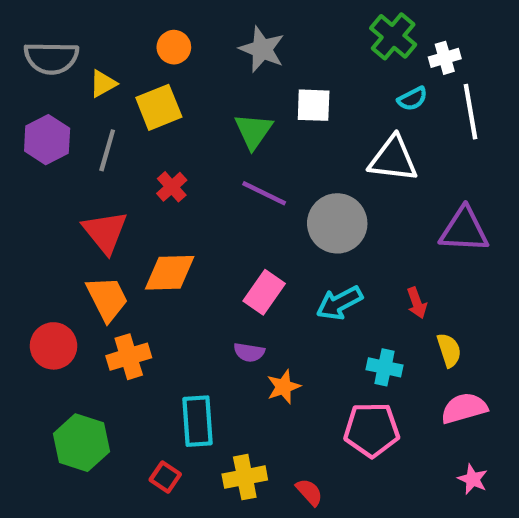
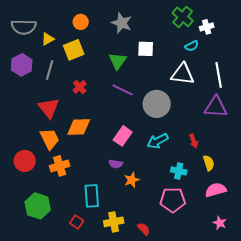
white line: (470, 112) -> (219, 75), moved

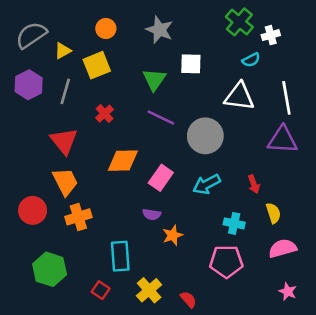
gray semicircle: (24, 27) -> (31, 35), turned 145
orange diamond: (79, 127) -> (123, 161), moved
yellow cross: (114, 222) -> (149, 290), turned -30

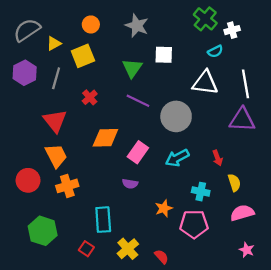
orange star: (173, 235) -> (164, 208), moved

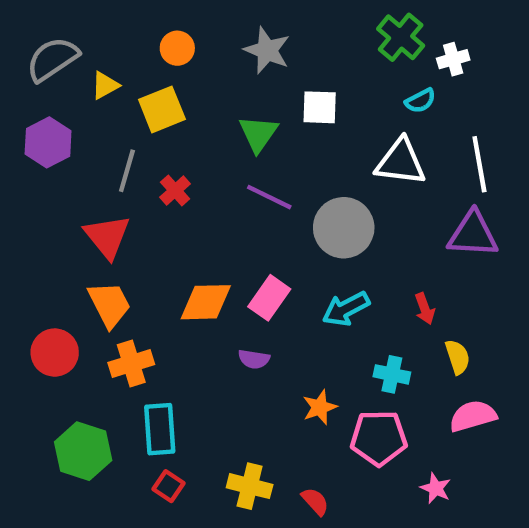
gray line: (56, 78) -> (127, 171), moved
orange diamond: (105, 138) -> (206, 302), moved
cyan rectangle: (103, 220) -> (160, 429), moved
yellow cross: (128, 249) -> (250, 486), turned -35
pink star: (247, 250) -> (436, 488), moved

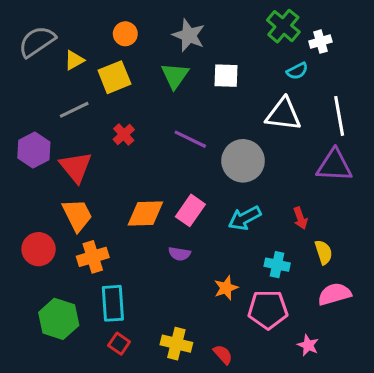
green triangle: (258, 134) -> (175, 76), moved
purple hexagon: (48, 142) -> (34, 150), moved
gray line: (127, 171) -> (74, 110), moved, turned 48

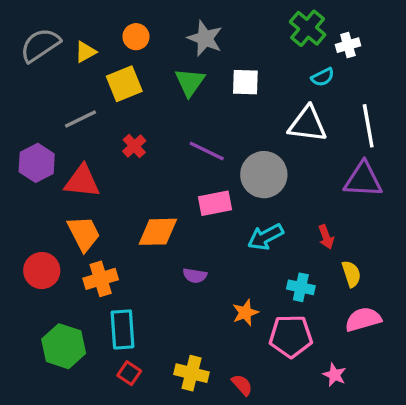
yellow triangle: (74, 60) -> (85, 52), moved
red triangle: (76, 167) -> (82, 181), turned -45
pink rectangle: (190, 210) -> (215, 203), moved, turned 44

